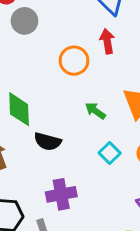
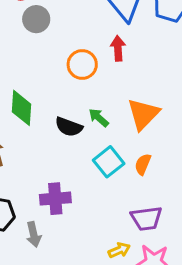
black semicircle: (48, 142) -> (69, 127), moved
cyan square: (110, 153) -> (109, 162), size x1.4

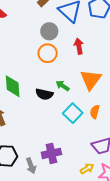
gray circle: (36, 19) -> (49, 31), moved
red arrow: (118, 48) -> (79, 46), moved
purple cross: (55, 199) -> (51, 153), moved

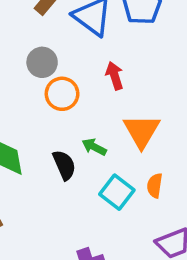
gray circle: (49, 31) -> (42, 62), moved
black semicircle: (44, 94) -> (64, 165), turned -120

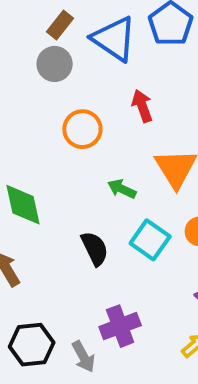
gray circle: (42, 62) -> (55, 64), moved
black semicircle: (64, 165) -> (95, 249), moved

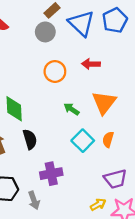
red arrow: (142, 106) -> (91, 64), turned -78
black semicircle: (95, 249) -> (30, 139), moved
purple cross: (120, 326) -> (51, 174), moved

